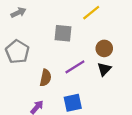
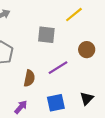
black triangle: (104, 69) -> (87, 98), moved

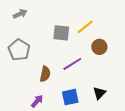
yellow line: (74, 15) -> (85, 27), moved

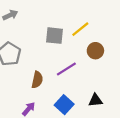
black triangle: (99, 93) -> (95, 100), turned 40
blue square: (70, 97) -> (64, 105), turned -36

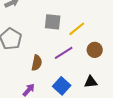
yellow line: (80, 29) -> (77, 29), moved
brown circle: (95, 51) -> (95, 50), moved

